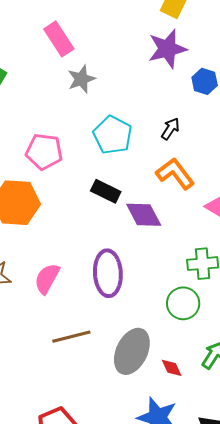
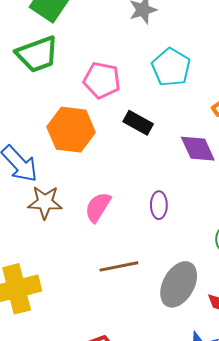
black rectangle: (106, 191) -> (138, 123), moved
purple ellipse: (108, 273) -> (159, 205), size x0.6

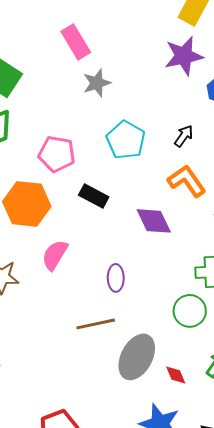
pink semicircle: (98, 207) -> (55, 255), moved
brown line: (119, 266) -> (96, 324), moved

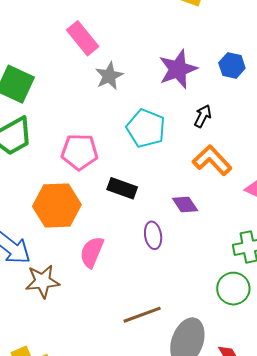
purple star: (184, 56) -> (178, 69), moved
purple diamond: (154, 221) -> (185, 204), size x0.7
purple ellipse: (116, 278) -> (153, 235), moved

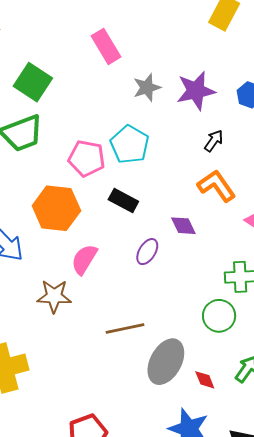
gray star: (109, 76) -> (147, 88), moved
cyan pentagon: (146, 128) -> (130, 145), moved
purple ellipse: (153, 235) -> (147, 252), turned 32
brown star: (42, 281) -> (54, 296), moved

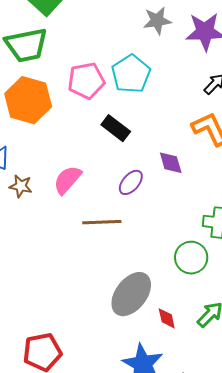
pink pentagon: (87, 158) -> (86, 81), turned -30
orange hexagon: (56, 208) -> (28, 100), moved
brown star: (54, 296) -> (21, 186), moved, size x0.7
brown line: (125, 328) -> (102, 222), moved

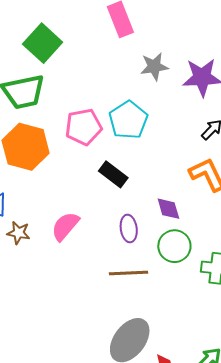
purple ellipse: (131, 182) -> (129, 229), turned -48
brown line: (102, 222) -> (128, 273), moved
green circle: (191, 258) -> (174, 246), moved

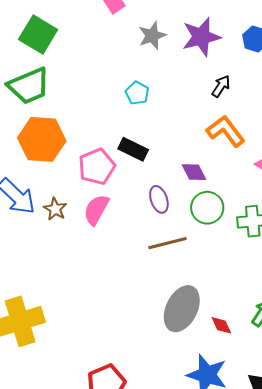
cyan pentagon: (128, 120) -> (137, 93), size x0.6
pink pentagon: (84, 127) -> (97, 167), moved
brown star: (19, 233) -> (55, 209), moved, turned 30

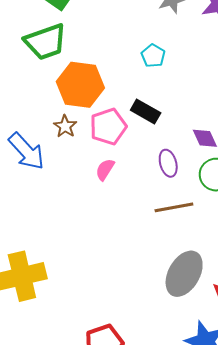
orange hexagon: (42, 139) -> (80, 85), moved
brown star: (55, 209) -> (65, 126), moved
pink semicircle: (96, 210) -> (105, 169), size x0.7

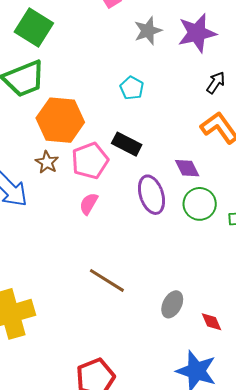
purple ellipse: (168, 163) -> (151, 195), size x1.4
brown line: (174, 207) -> (107, 280), moved, turned 45
gray ellipse: (184, 274) -> (172, 304), size x0.6

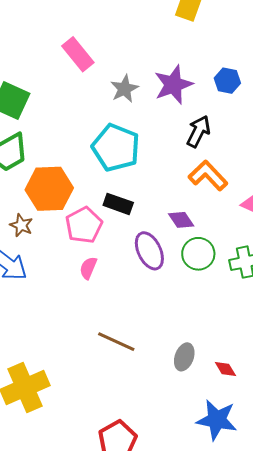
black arrow: (216, 83) -> (198, 131), size x1.4
cyan pentagon: (132, 88) -> (116, 148), size x2.0
brown star: (47, 162) -> (21, 225), moved

